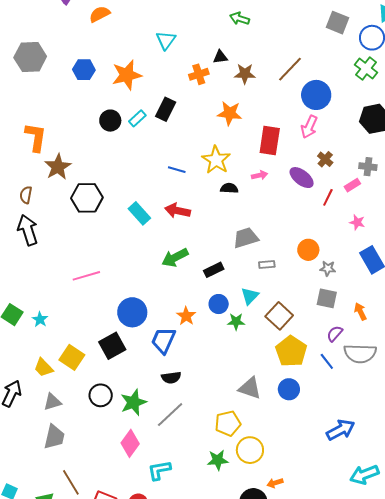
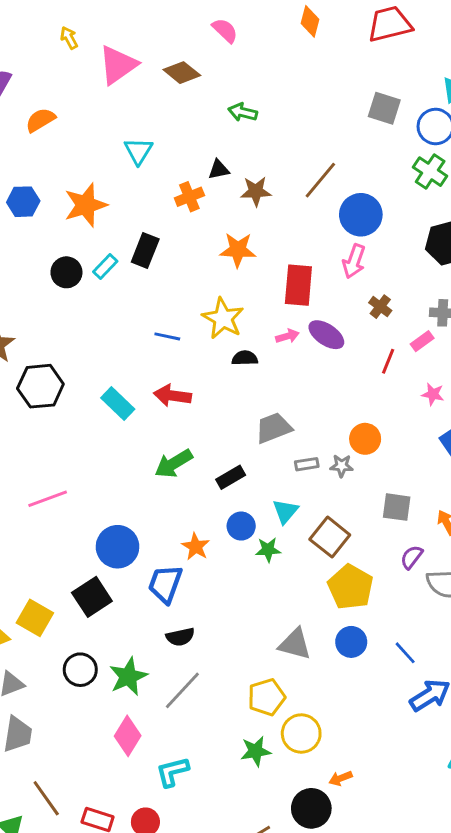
purple ellipse: (302, 178) -> (326, 335), moved
gray star: (328, 268) -> (342, 466), moved
blue line: (327, 361) -> (405, 653), moved

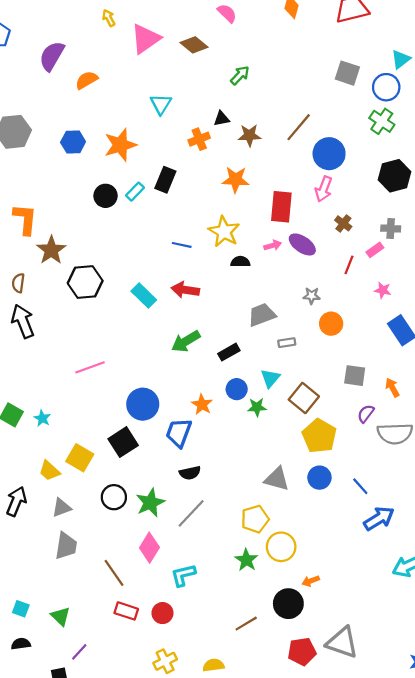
green arrow: (243, 112) -> (240, 75), turned 120
gray star: (342, 466) -> (312, 296), moved
green star: (256, 751) -> (246, 560), turned -30
brown line: (46, 798) -> (114, 573), moved

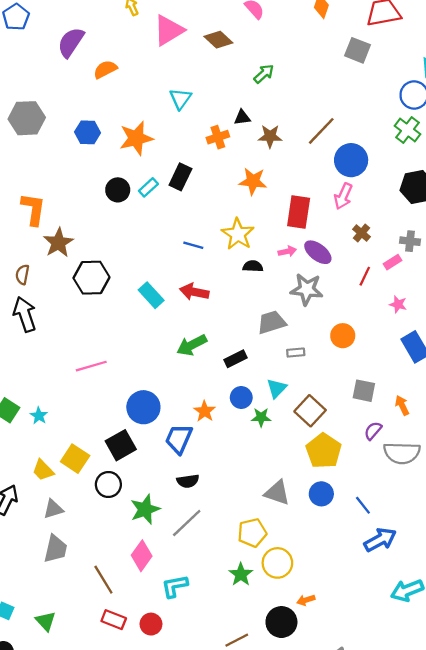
gray square: (347, 73) -> (358, 50), moved
gray star: (312, 296) -> (307, 289), moved, size x1.8
black circle: (114, 497) -> (108, 485), moved

